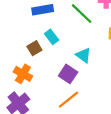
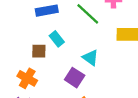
brown square: (34, 48) -> (39, 51), turned 32

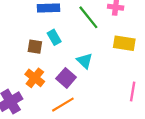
orange cross: (27, 78) -> (35, 78), moved

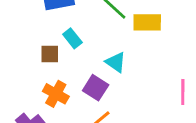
yellow rectangle: (124, 43) -> (147, 22), moved

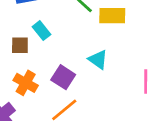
cyan triangle: (116, 62) -> (98, 60), moved

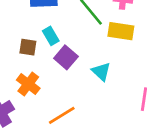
purple square: (63, 77) -> (66, 57), moved

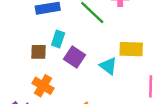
yellow rectangle: (121, 31) -> (131, 49), moved
cyan rectangle: (51, 36) -> (58, 39), turned 56

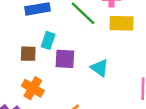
yellow rectangle: (131, 49) -> (121, 23), moved
purple square: (74, 57) -> (65, 59), turned -30

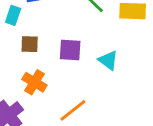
cyan rectangle: (48, 40) -> (13, 15), moved

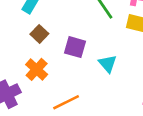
brown square: (30, 44) -> (39, 34), turned 30

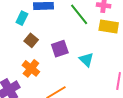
purple square: (75, 47) -> (60, 49), turned -30

